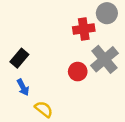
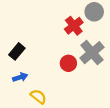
red cross: (84, 29) -> (74, 26), turned -30
blue arrow: (23, 87) -> (20, 77), turned -80

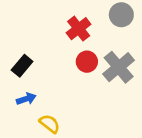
red cross: (74, 26) -> (79, 29), moved
red circle: (68, 63) -> (87, 62), moved

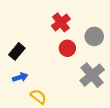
gray circle: (121, 15) -> (94, 36), moved
gray cross: (119, 67) -> (92, 75), moved

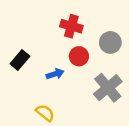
red cross: (61, 22) -> (71, 26), turned -36
blue arrow: (20, 77) -> (55, 74), moved

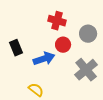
black rectangle: (20, 60) -> (16, 48), turned -63
blue arrow: (55, 74) -> (44, 59), size x1.5

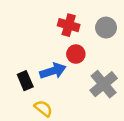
gray circle: (88, 34) -> (106, 28), moved
black rectangle: (16, 48) -> (25, 81), moved

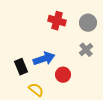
red circle: (76, 54) -> (63, 75), moved
gray cross: (104, 84) -> (86, 50), moved, size x0.6

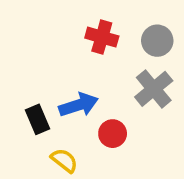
gray cross: (86, 50) -> (154, 89), size x1.5

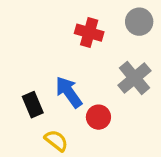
gray circle: (157, 41) -> (139, 22), moved
blue arrow: (79, 105) -> (69, 92), turned -108

